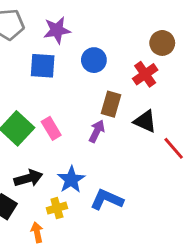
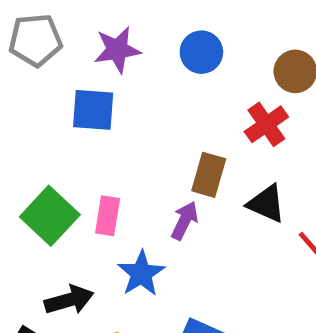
blue circle: (94, 60) -> (201, 52), moved
pink rectangle: (51, 128) -> (108, 216), turned 40
blue star: (71, 180) -> (141, 274), moved

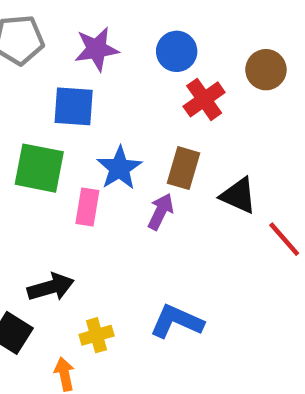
red cross: (266, 124) -> (204, 99), moved
green square: (50, 216) -> (39, 168), moved, turned -32
blue star: (141, 274) -> (119, 168), moved

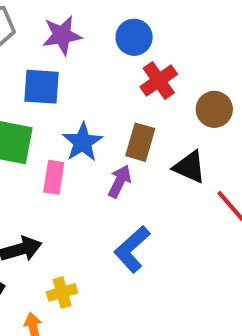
brown circle: (266, 70) -> (214, 109), moved
blue L-shape: (177, 321) -> (132, 249), moved, turned -66

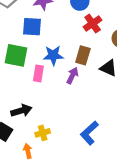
blue star: (83, 142) -> (53, 55), turned 30
blue L-shape: (132, 249) -> (89, 133), moved

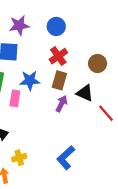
red cross: (93, 23) -> (58, 56), moved
purple arrow: (72, 76) -> (62, 104), moved

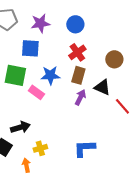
pink rectangle: (15, 98) -> (36, 92), turned -63
blue L-shape: (66, 158) -> (84, 148), turned 40

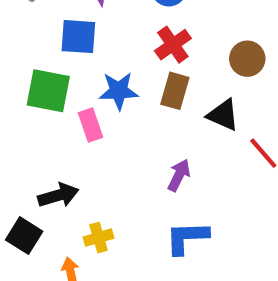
pink rectangle: (36, 92) -> (90, 125), turned 35
purple arrow: (80, 97) -> (179, 175), moved

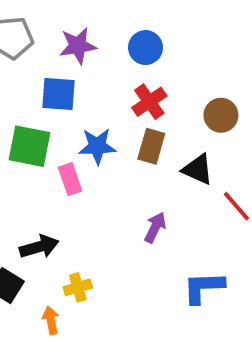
blue L-shape: (187, 238) -> (204, 287), moved

